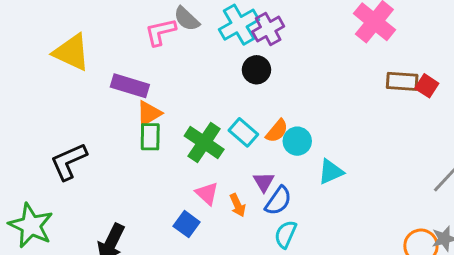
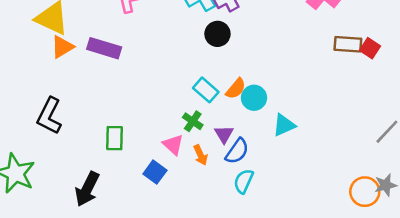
orange triangle: (149, 113) -> (62, 47), moved
green rectangle: (150, 137) -> (114, 138), moved
green cross: (204, 143) -> (193, 121), moved, size x0.6
black L-shape: (69, 161) -> (49, 116), turned -39

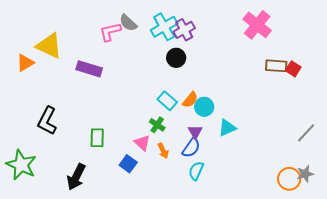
orange triangle: (62, 47) -> (25, 63), moved
purple triangle: (224, 134) -> (195, 132), moved

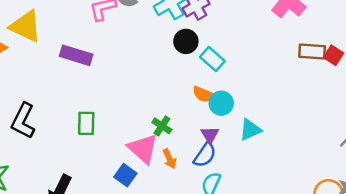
orange semicircle: (190, 100) -> (204, 94), turned 72
cyan rectangle: (167, 101) -> (212, 59), moved
green rectangle: (97, 138) -> (86, 123), moved
pink triangle: (142, 143) -> (143, 149), size x1.5

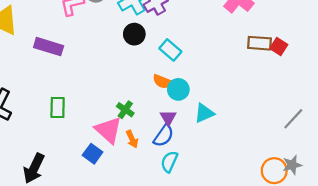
black circle: (186, 41) -> (134, 34), moved

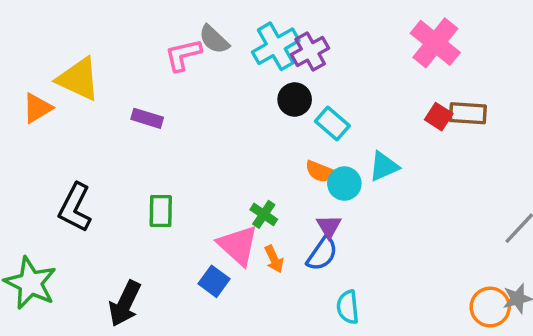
black circle: (134, 34) -> (295, 99), moved
purple rectangle: (49, 47) -> (147, 118), size x0.7
red square: (279, 47) -> (439, 117), moved
cyan triangle: (204, 113) -> (384, 166), moved
cyan semicircle: (169, 162) -> (348, 307), moved, turned -30

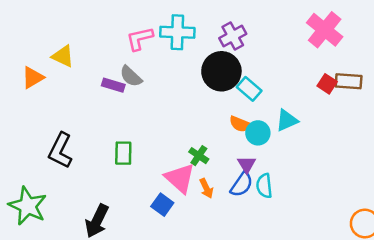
gray semicircle: (214, 39) -> (131, 76), moved
cyan cross: (276, 46) -> (177, 32), moved, turned 32
yellow triangle: (78, 79) -> (63, 56), size x0.7
black circle: (295, 99) -> (221, 71), size x1.6
cyan semicircle: (348, 307) -> (264, 186), moved

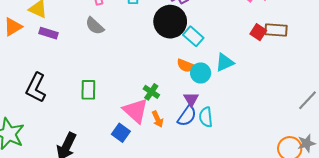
purple rectangle: (113, 85) -> (49, 33), moved

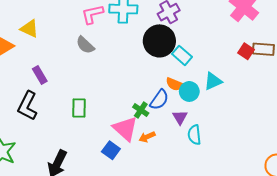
purple rectangle: (49, 33) -> (40, 75), moved, turned 42
blue semicircle: (187, 116) -> (159, 100), moved
orange arrow: (158, 119) -> (147, 137), turned 91

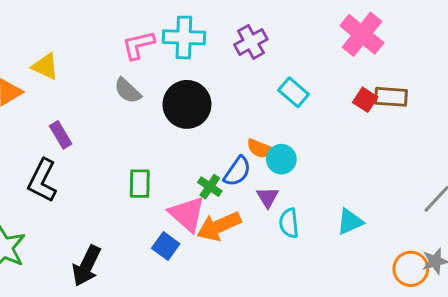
black circle: (159, 41) -> (187, 104), moved
cyan rectangle: (182, 55) -> (294, 92), moved
cyan triangle: (213, 81) -> (350, 222), moved
green rectangle: (79, 108) -> (140, 184), moved
orange arrow: (147, 137) -> (219, 226), size x1.8

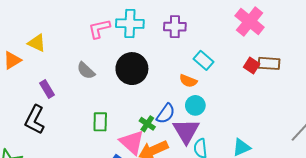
purple cross: (251, 42) -> (175, 27), turned 30
gray semicircle: (128, 91) -> (86, 71), moved
orange semicircle: (260, 149) -> (188, 81), moved
purple triangle: (268, 197) -> (186, 131), size x1.8

